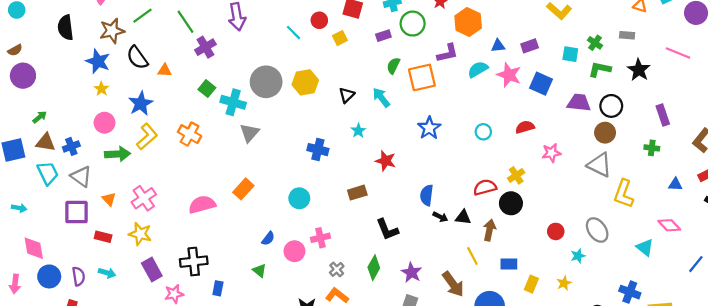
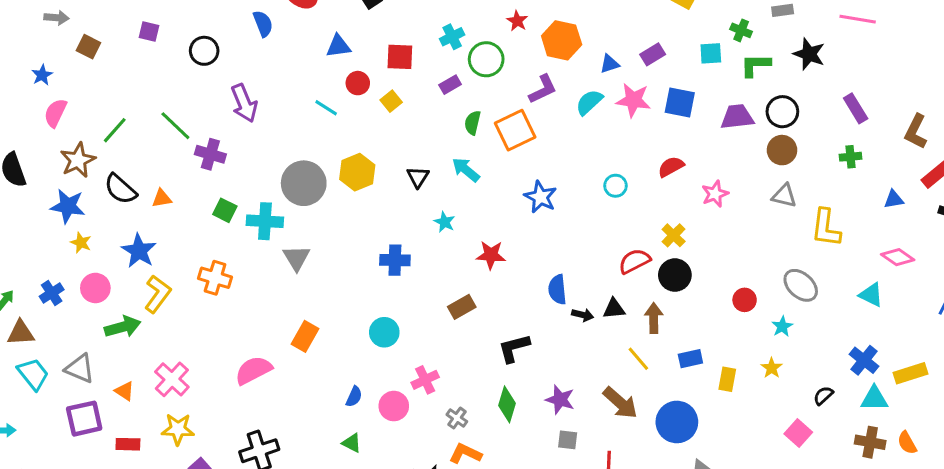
purple cross: (205, 47) -> (210, 154), turned -30
blue cross: (71, 146) -> (52, 293), moved
gray triangle: (600, 165) -> (784, 196), size x0.7
black L-shape: (387, 229) -> (514, 348), turned 110
blue cross: (630, 292) -> (864, 360), turned 30

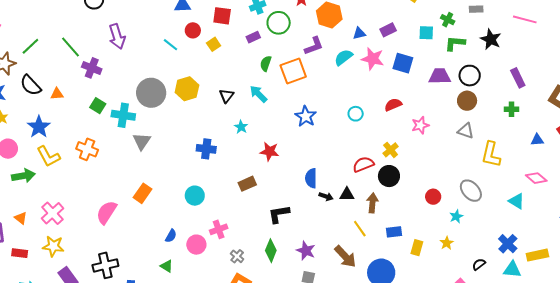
yellow L-shape: (158, 294) -> (48, 156), turned 110
pink semicircle: (253, 370) -> (107, 212), turned -35

